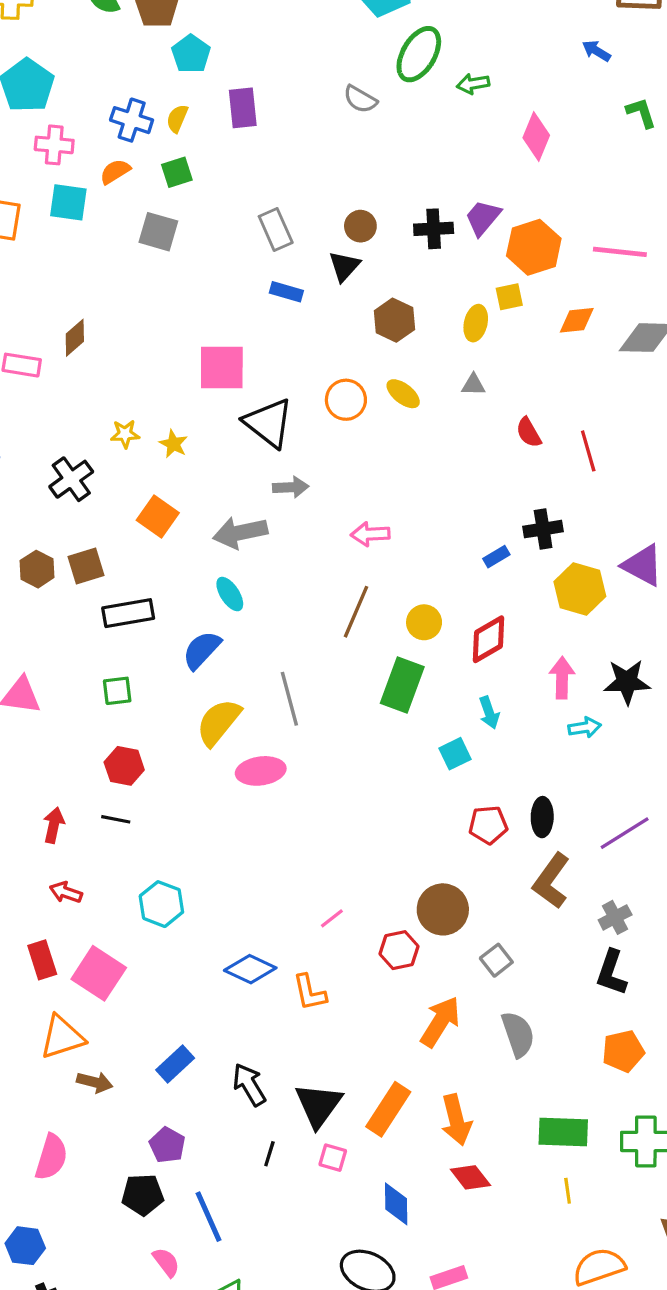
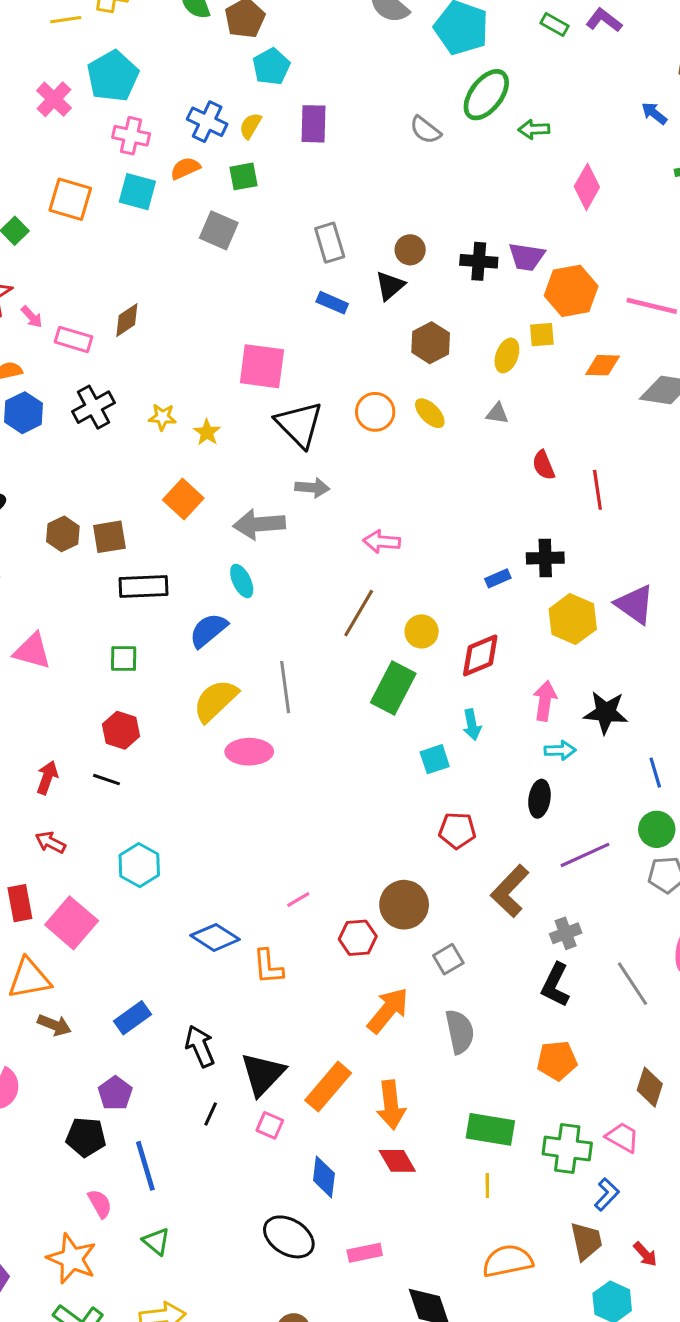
purple trapezoid: (483, 218) -> (527, 257), turned -129
black cross: (71, 479) -> (93, 407), moved
black ellipse: (542, 817) -> (539, 799), moved

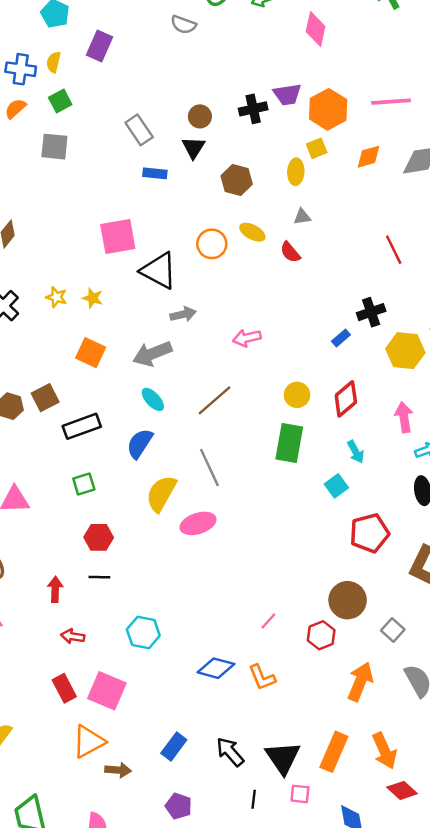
purple rectangle: (313, 124) -> (100, 46), turned 40
yellow star: (162, 417) -> (56, 297), turned 30
red semicircle: (544, 465) -> (290, 252), moved
brown line: (359, 613) -> (214, 400), moved, turned 36
red pentagon: (457, 830) -> (370, 533), size x1.4

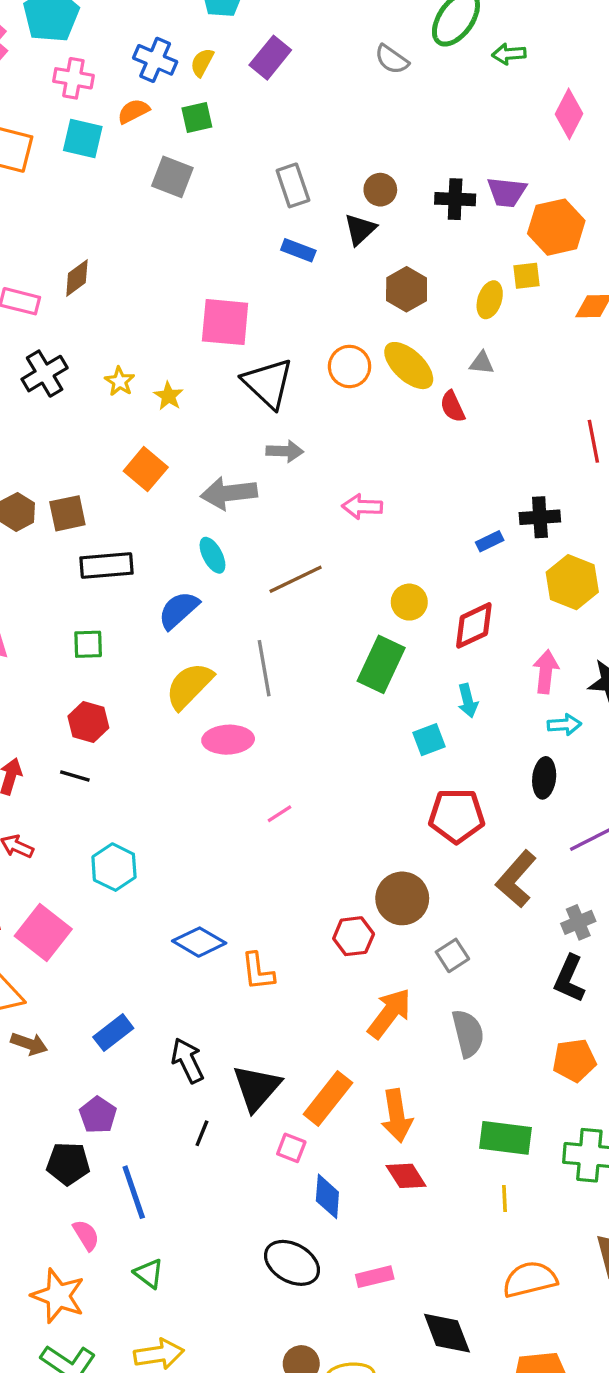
yellow ellipse: (252, 232) -> (409, 366), size x1.5
pink line: (268, 621) -> (279, 814), moved
pink square: (300, 794) -> (291, 1148), moved

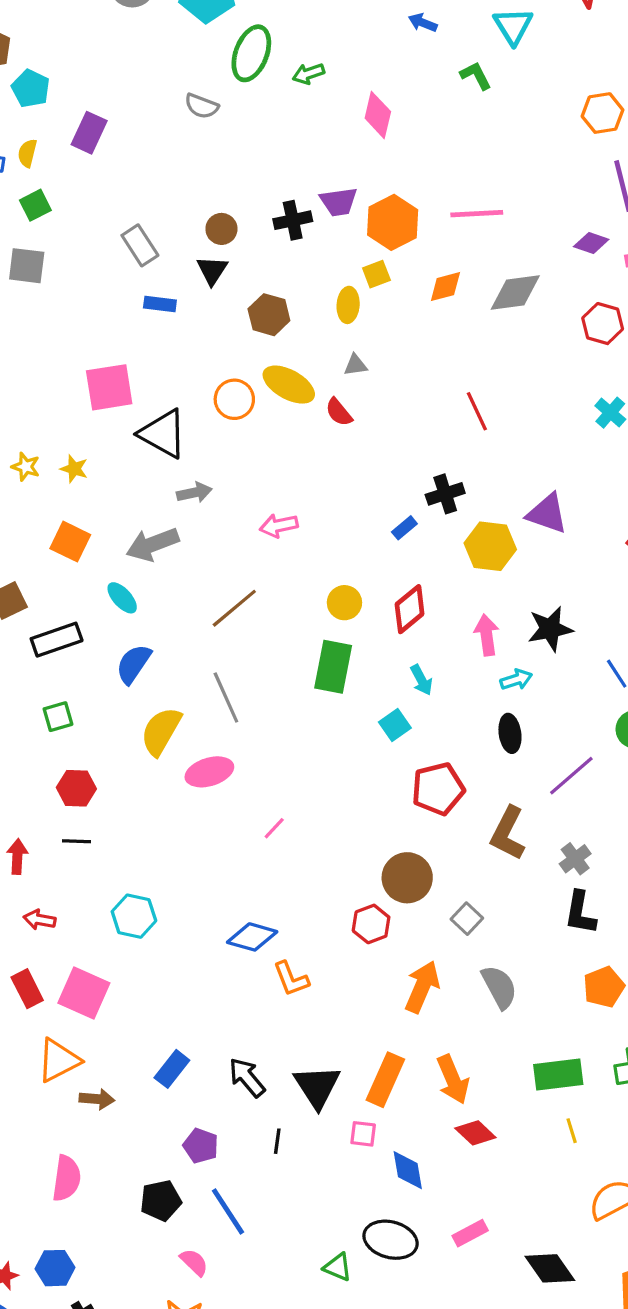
cyan ellipse: (212, 555) -> (122, 598), moved
blue diamond: (199, 942) -> (252, 937), moved
purple pentagon: (98, 1115) -> (201, 1146), moved
green triangle: (149, 1273) -> (338, 1267), moved

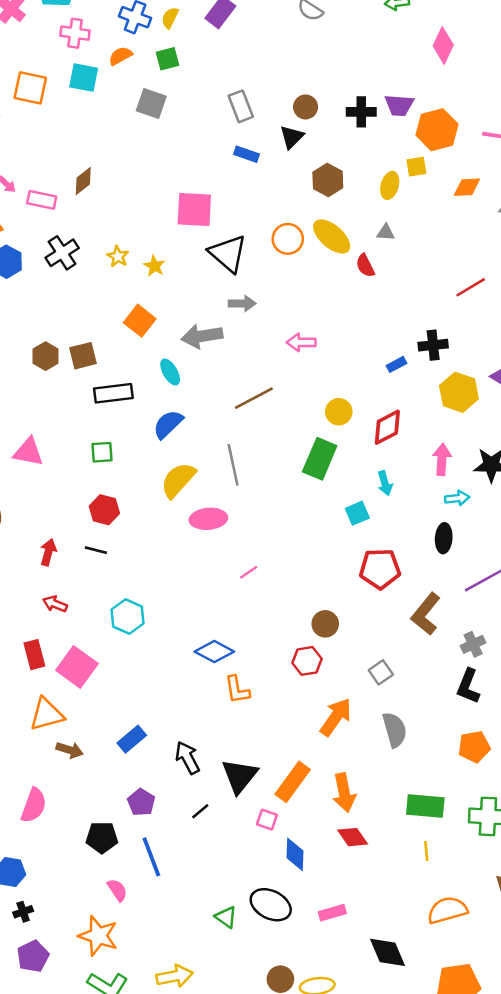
red line: (477, 411) -> (471, 287), turned 72
brown circle: (407, 878) -> (325, 624), moved, size x0.7
black line: (277, 1141) -> (200, 811), turned 30

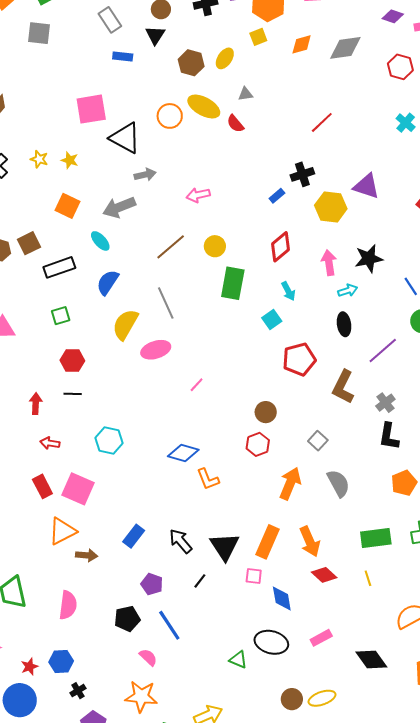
yellow ellipse: (390, 185) -> (225, 58), moved, turned 30
yellow circle: (339, 412) -> (215, 246), moved
yellow line: (426, 851) -> (368, 578), moved

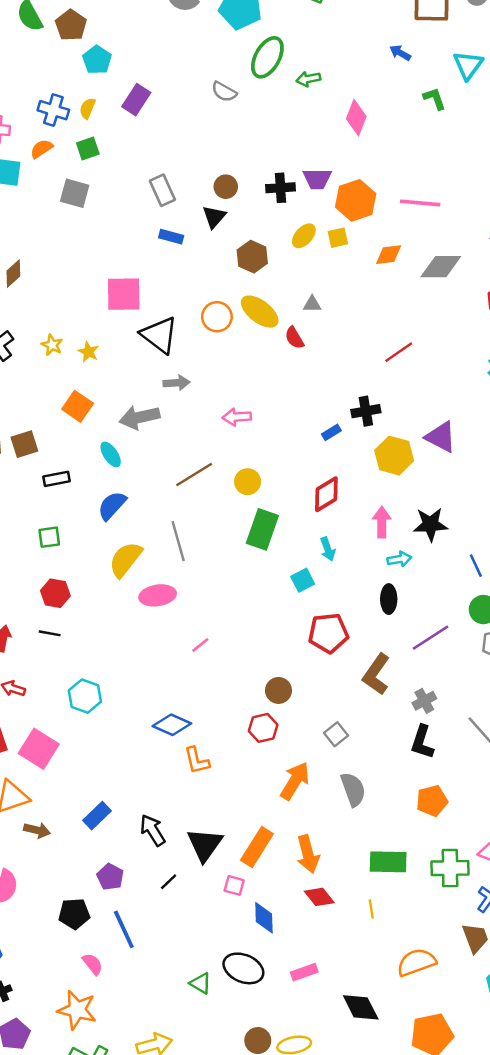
yellow ellipse: (225, 58) -> (304, 236), moved
black rectangle: (59, 267) -> (57, 479), size x0.7

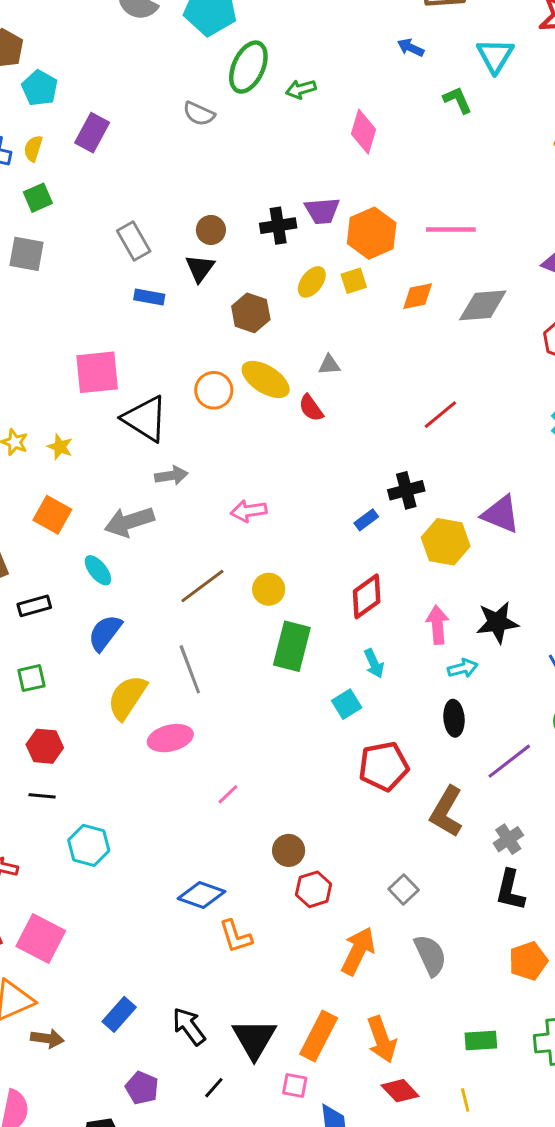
brown circle: (278, 690) -> (289, 850), moved
cyan hexagon: (85, 696) -> (89, 845), moved
green rectangle: (388, 862) -> (481, 1040), size x0.7

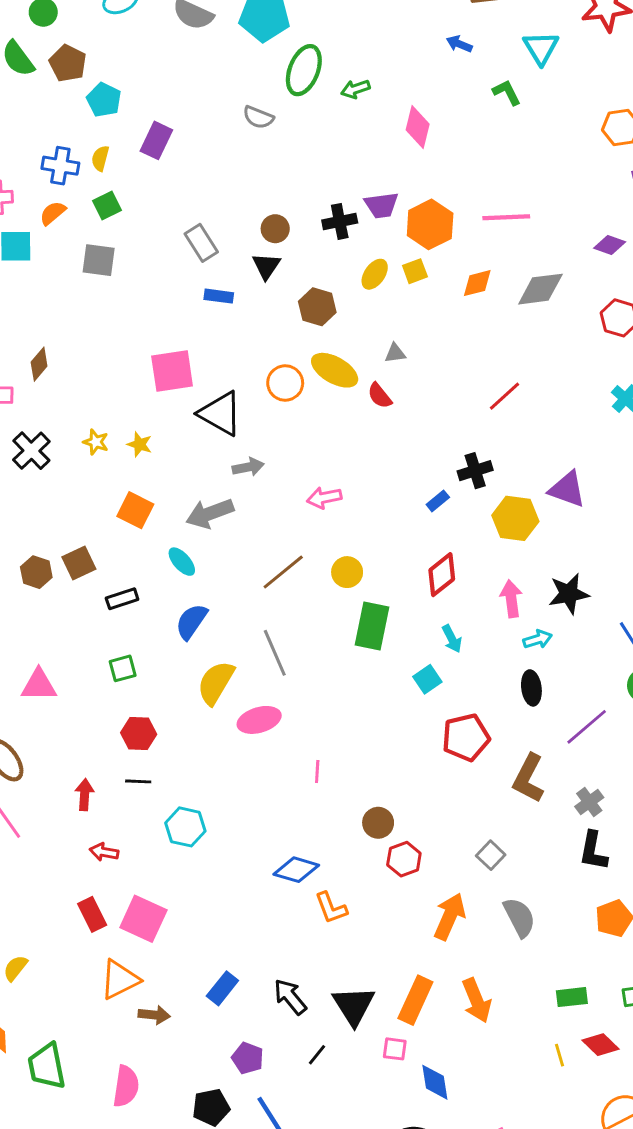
pink line: (228, 794) -> (317, 772), turned -40
red diamond: (400, 1091) -> (601, 1045), moved

